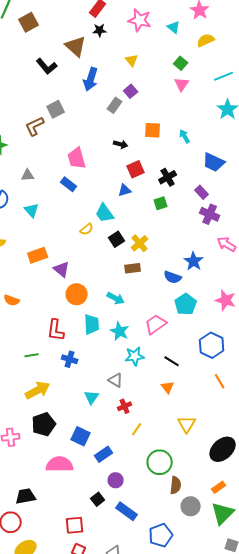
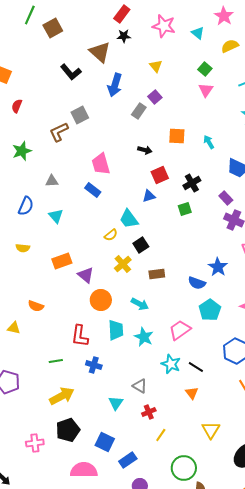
yellow cross: (140, 243) -> (123, 264), moved
cyan star: (135, 356) -> (171, 364), moved, turned 30

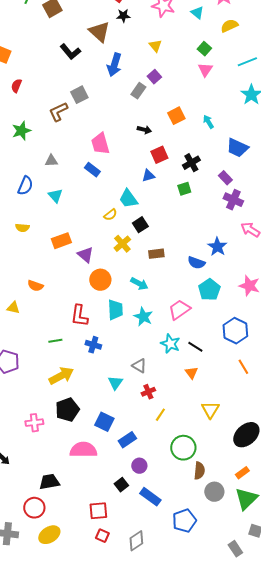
orange square: (177, 136) -> (176, 116), turned -30

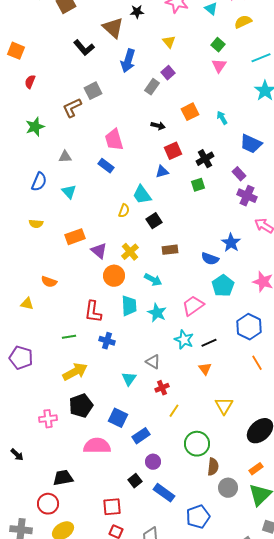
yellow semicircle: (110, 215) -> (124, 211), turned -32
yellow cross: (122, 244) -> (130, 252), moved
black line: (195, 347) -> (209, 343), turned -56

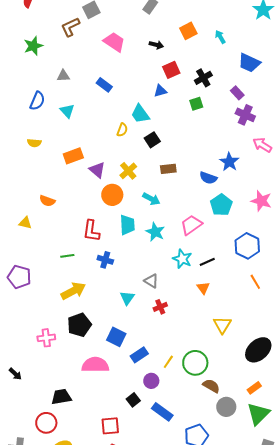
pink trapezoid: (114, 140) -> (114, 42), moved, turned 140
yellow line: (174, 411) -> (168, 362), moved
brown semicircle: (213, 467) -> (211, 386), turned -66

